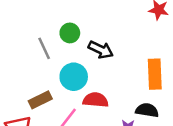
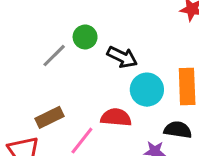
gray line: (44, 48) -> (54, 56), turned 70
cyan circle: (74, 77) -> (147, 90), moved

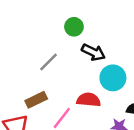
green circle: (85, 37) -> (74, 27), moved
gray line: (54, 56) -> (48, 62), moved

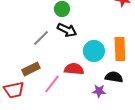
black arrow: (93, 52) -> (67, 30), moved

